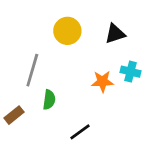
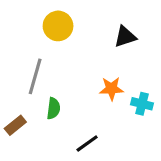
yellow circle: (67, 31) -> (58, 26), moved
cyan cross: (131, 72) -> (142, 104), moved

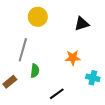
cyan cross: (142, 104) -> (93, 78), moved

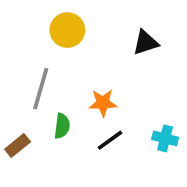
orange star: (73, 58) -> (103, 103), moved
black line: (57, 94) -> (110, 140), moved

